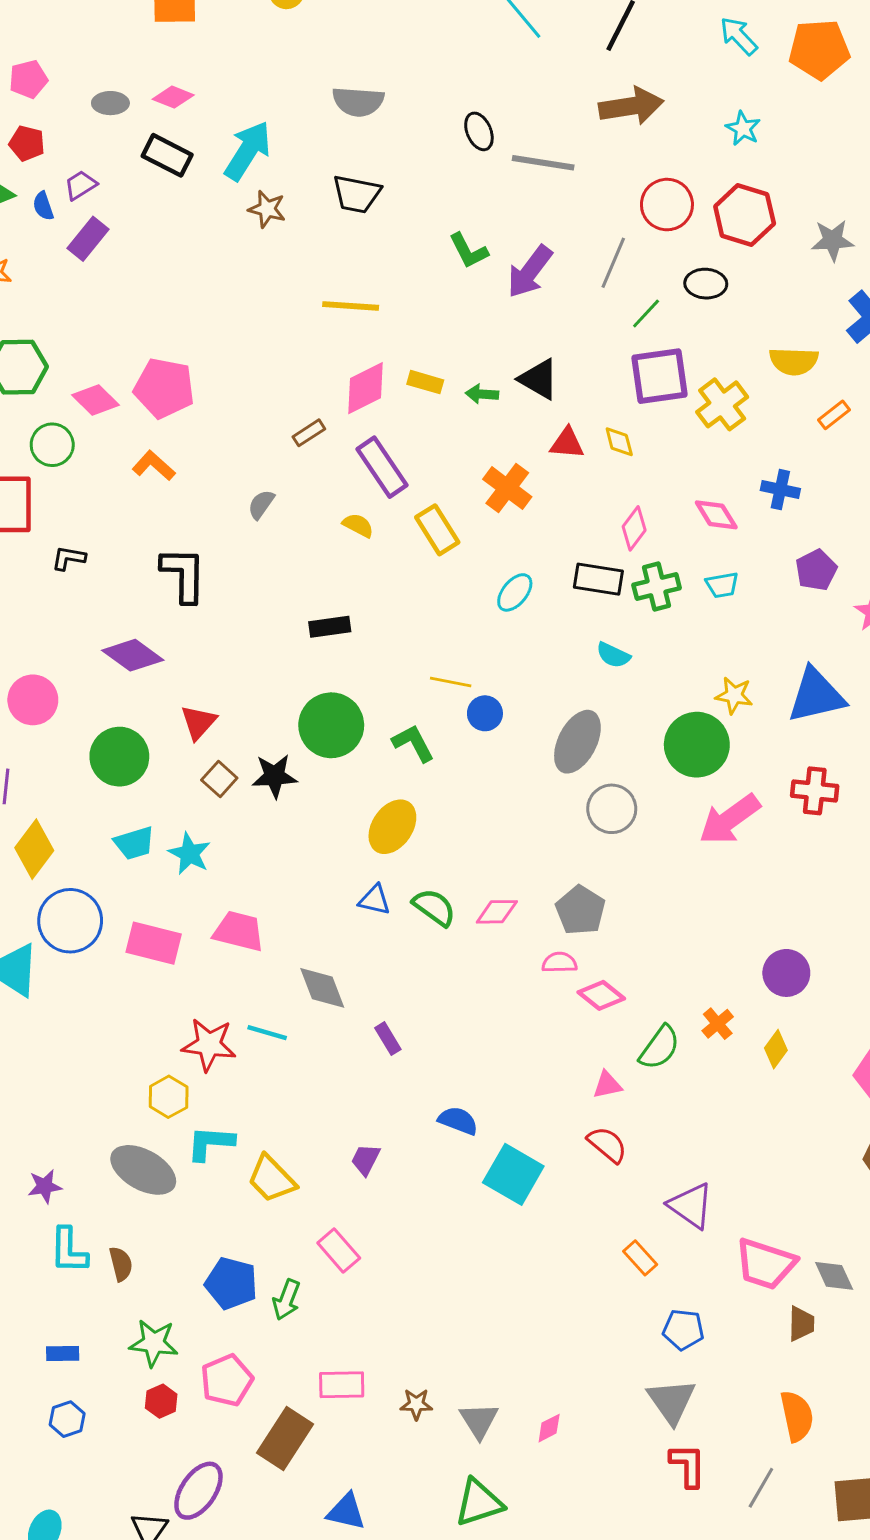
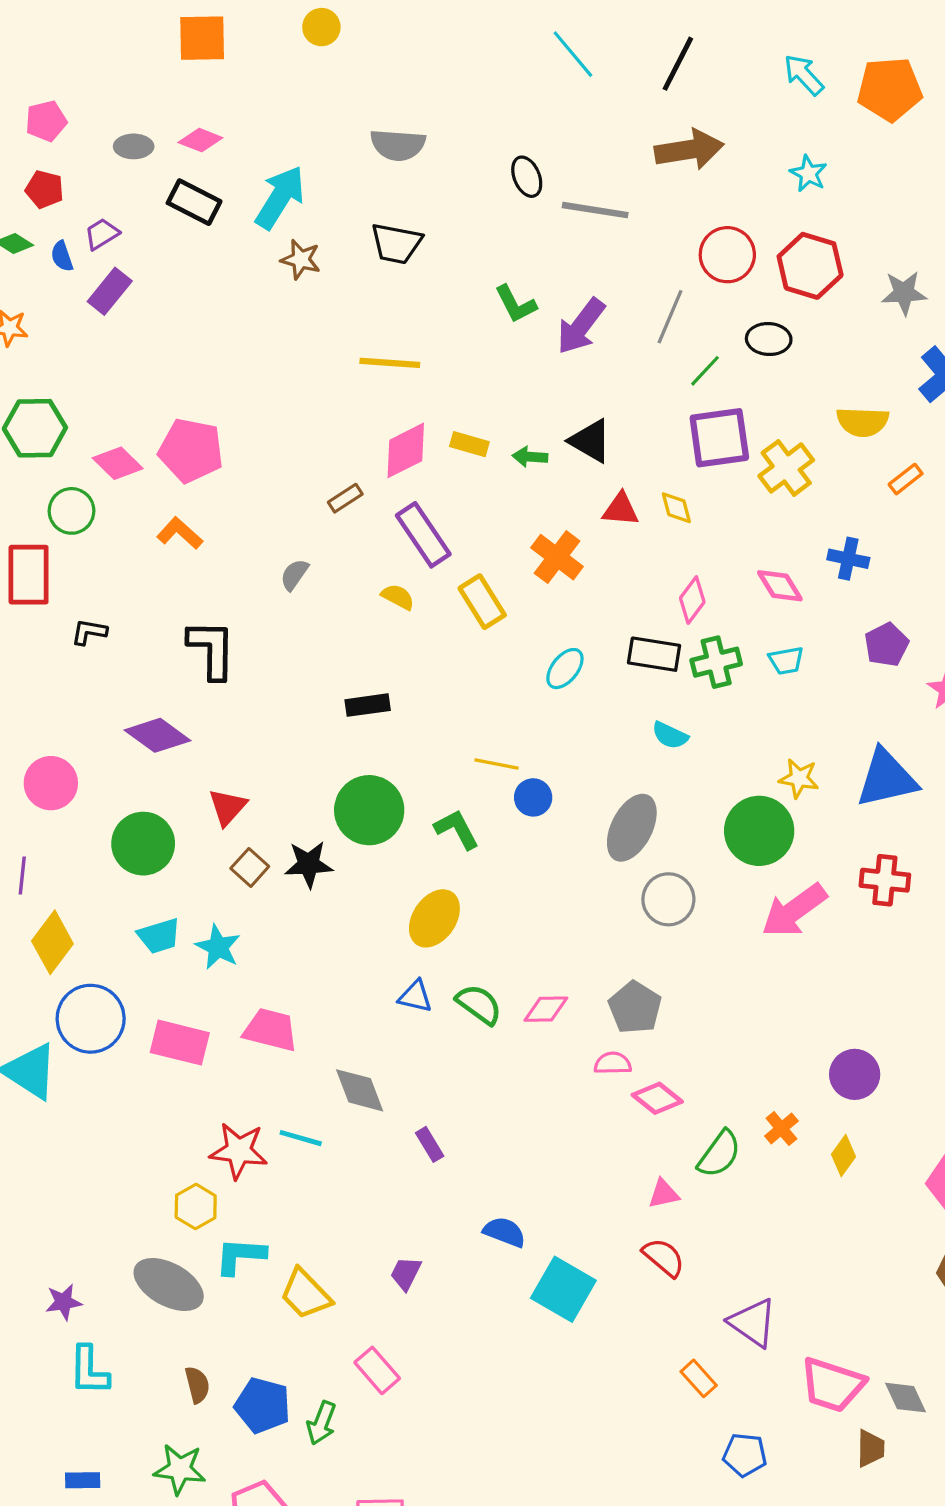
brown semicircle: (121, 1264) -> (197, 1385), moved

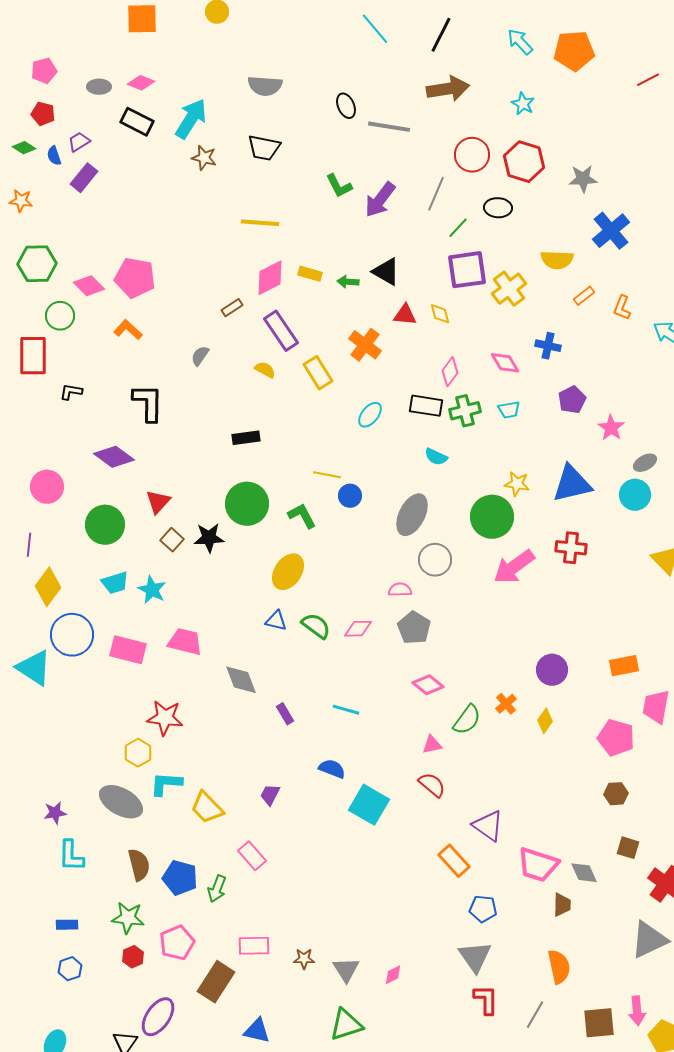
pink semicircle: (613, 1063) -> (400, 590), moved
cyan line: (301, 1138) -> (346, 710), moved
orange rectangle: (699, 1378) -> (454, 861), size x1.4
brown semicircle: (197, 1385) -> (139, 865), size x1.4

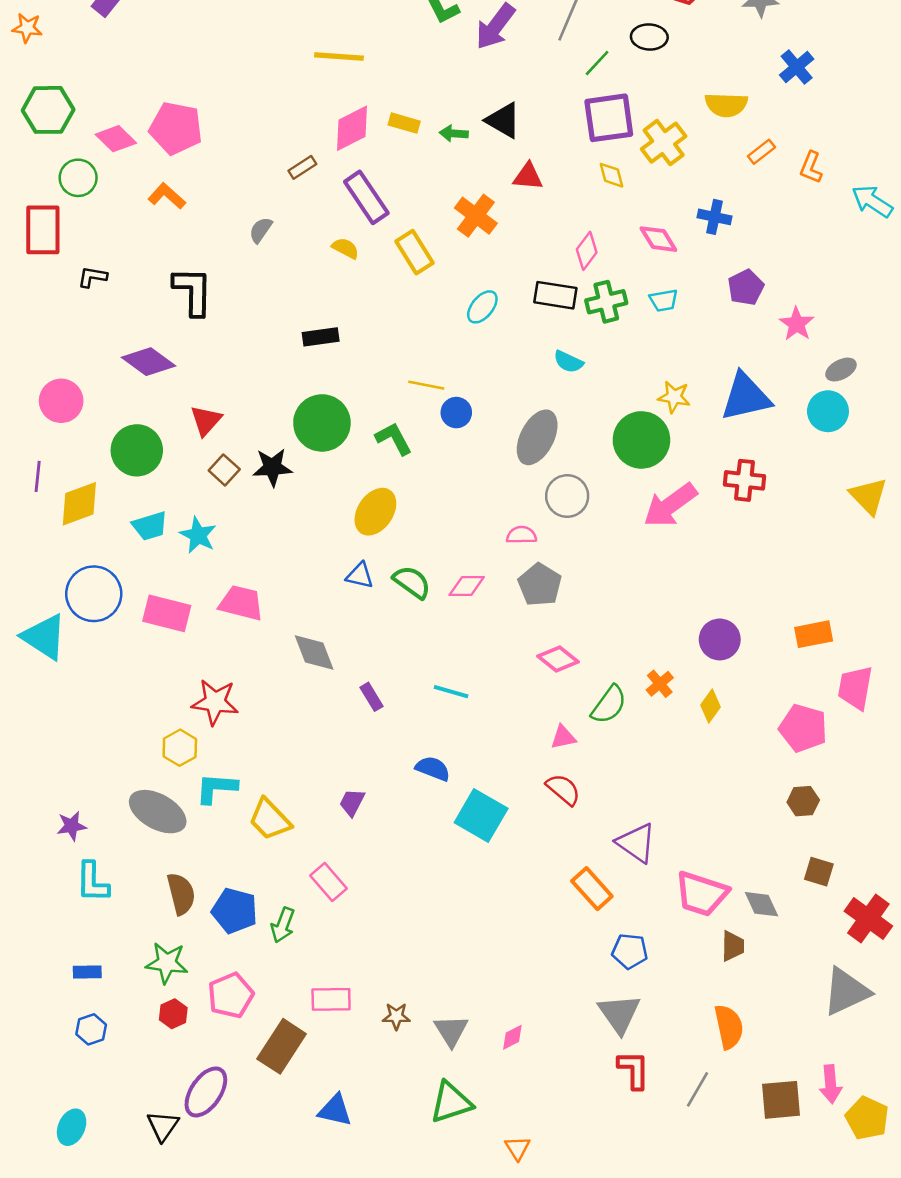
blue cross: (611, 231) -> (797, 67), size x0.7
yellow diamond: (440, 314) -> (611, 175), moved
yellow diamond: (48, 587) -> (79, 504), moved, turned 33

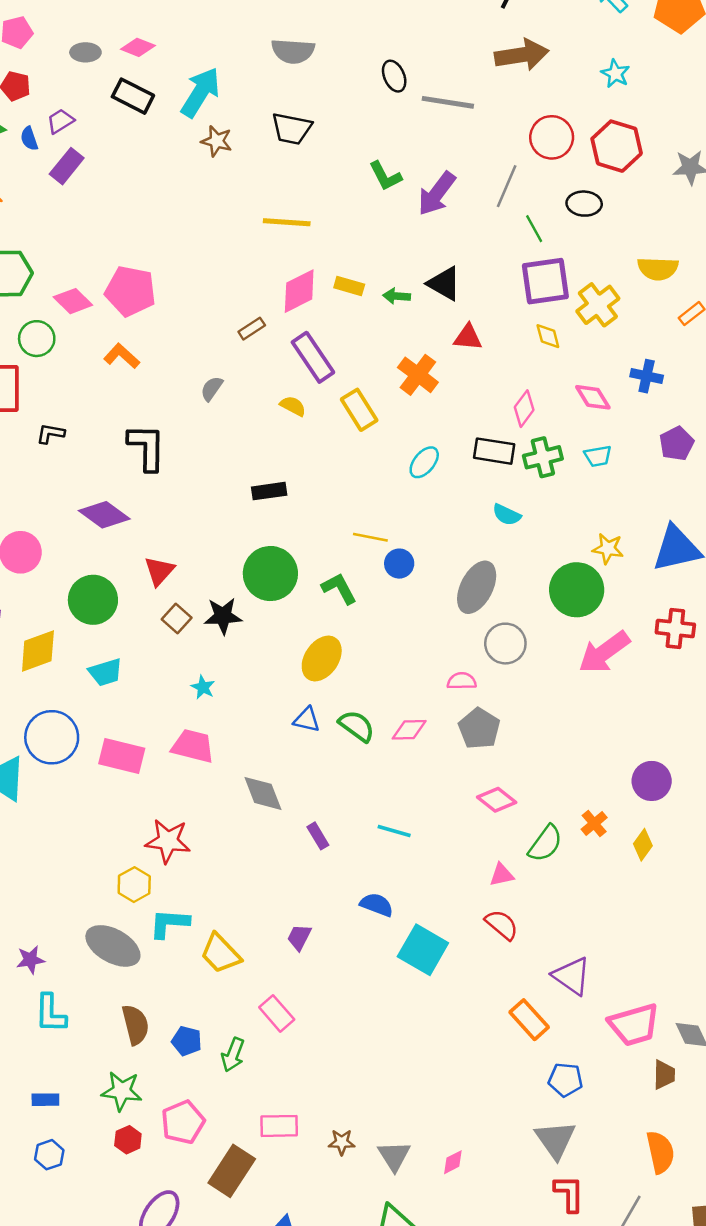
green line: (597, 63) -> (534, 229), turned -72
cyan star: (198, 535) -> (203, 687), moved, size x0.7
pink trapezoid: (701, 894) -> (634, 1025), turned -34
blue pentagon: (235, 911) -> (187, 1041), size x0.7

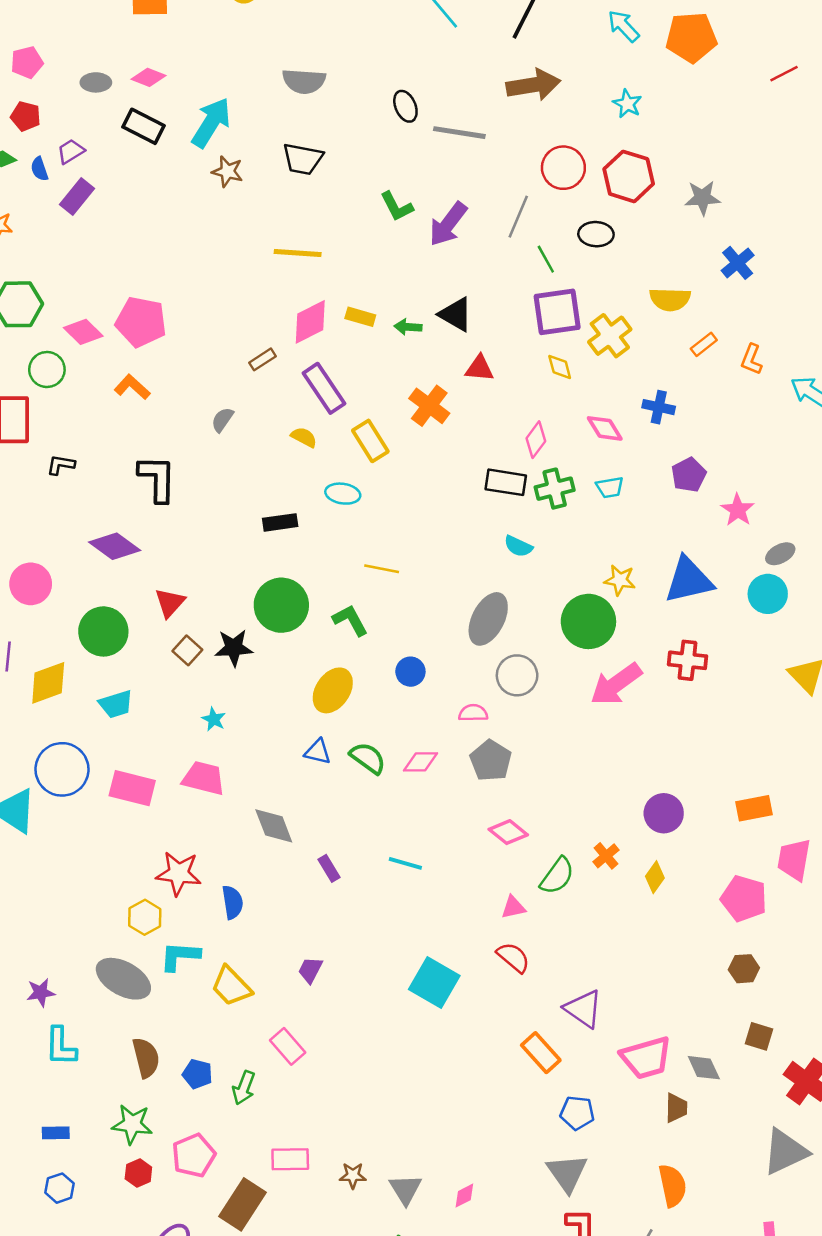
cyan ellipse: (424, 462) -> (343, 494), moved, turned 60
blue circle: (399, 564) -> (410, 672), moved
blue semicircle: (377, 905) -> (232, 902), moved, turned 60

